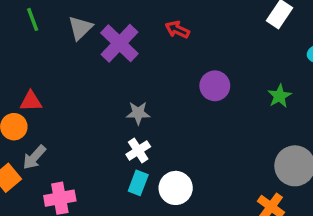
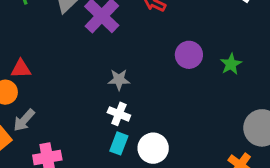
green star: (280, 96) -> (231, 64), moved
white cross: (138, 151) -> (119, 114), turned -35

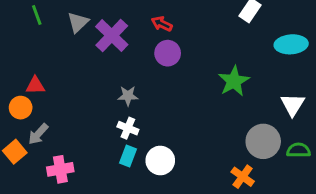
purple circle: (189, 55) -> (168, 53), moved
green star: (231, 64) -> (234, 81), size x1.5

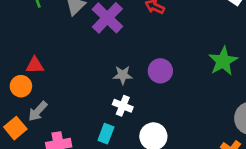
purple circle: (168, 53) -> (160, 71), moved
cyan rectangle: (128, 156) -> (106, 134), moved

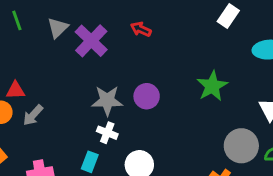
gray star: (123, 75) -> (107, 101), size x1.5
gray arrow: (38, 111) -> (33, 115), moved

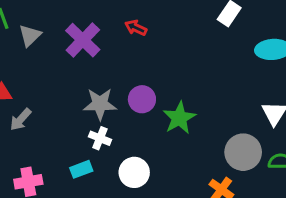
gray triangle: (58, 28) -> (30, 35), moved
green star: (212, 86) -> (179, 118), moved
cyan rectangle: (90, 162) -> (81, 169), turned 48

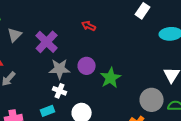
red arrow: (136, 28) -> (89, 26), moved
gray triangle: (30, 35) -> (15, 35), moved
purple cross: (83, 40) -> (47, 42), moved

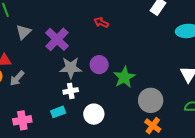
white cross: (60, 91) -> (71, 91), turned -32
gray circle: (152, 100) -> (151, 100), moved

